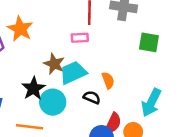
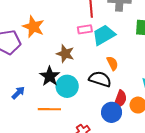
cyan trapezoid: (73, 73) -> (104, 35), moved
black semicircle: (92, 97) -> (100, 79), size x1.5

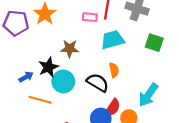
pink rectangle: (85, 29) -> (90, 17), moved
brown star: (65, 54) -> (70, 49), turned -30
blue arrow: (18, 93) -> (26, 77), moved

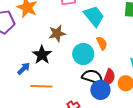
cyan trapezoid: (113, 40) -> (94, 16), turned 80
cyan circle: (63, 81) -> (83, 54), moved
black semicircle: (98, 83) -> (93, 77), moved

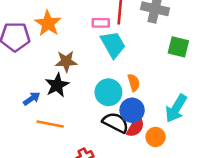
cyan trapezoid: (94, 16) -> (113, 45), moved
brown star: (57, 33) -> (66, 61), moved
blue circle: (100, 90) -> (132, 110), moved

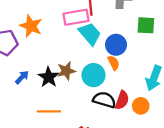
pink rectangle: (101, 23) -> (76, 17), size x1.6
brown star: (66, 61) -> (66, 71), moved
blue arrow: (32, 99) -> (22, 77), moved
blue circle: (132, 110) -> (116, 45), moved

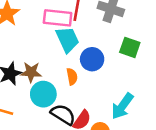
orange semicircle: (114, 63) -> (72, 77), moved
cyan circle: (93, 75) -> (43, 94), moved

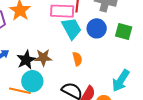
blue circle: (92, 59) -> (97, 28), moved
cyan circle: (43, 94) -> (32, 81), moved

